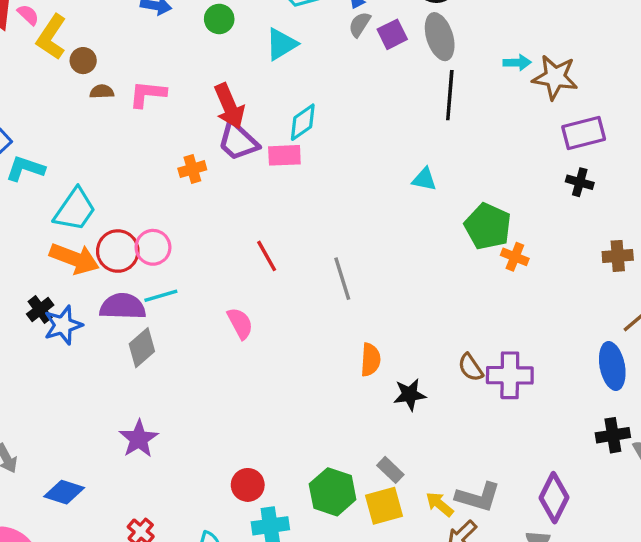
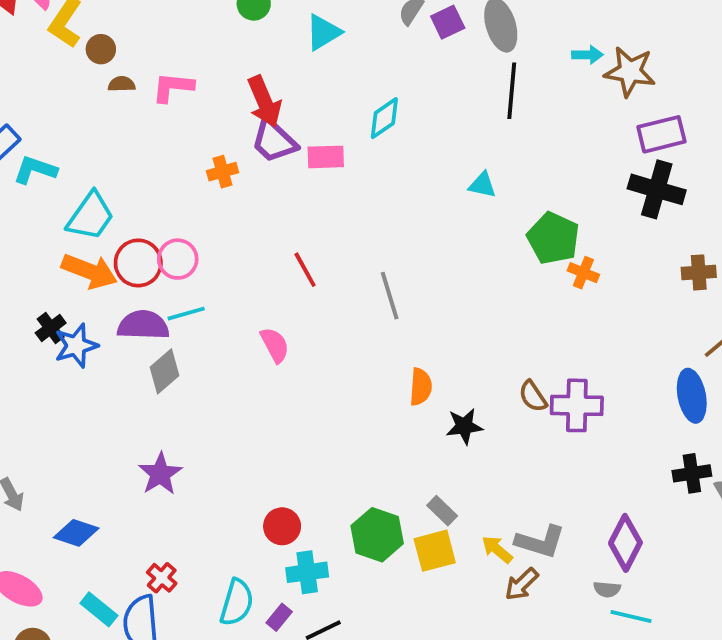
cyan diamond: (303, 122) -> (384, 118), moved
black cross: (580, 182) -> (657, 189), size x1.8

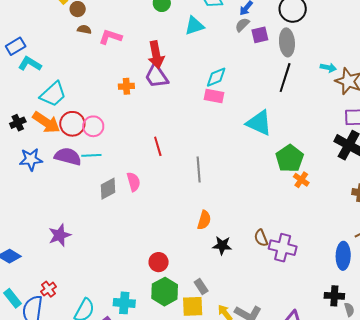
pink rectangle: (326, 157) -> (214, 96), moved
cyan triangle: (482, 185) -> (259, 123), size x1.8
black cross: (51, 328) -> (18, 123), moved
gray diamond: (164, 371) -> (108, 189), moved
red circle: (282, 526) -> (159, 262), moved

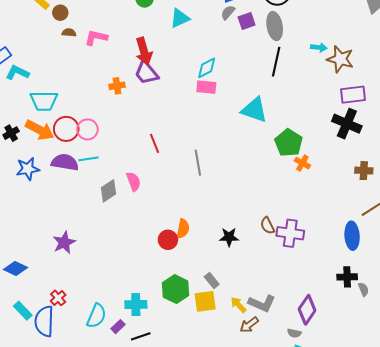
cyan trapezoid: (53, 94) -> (44, 101), turned 48
orange semicircle: (204, 220) -> (183, 229), moved
red circle: (159, 262) -> (168, 240), moved

